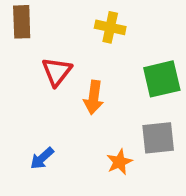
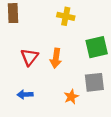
red triangle: (57, 72) -> (29, 57), moved
blue arrow: (42, 158) -> (25, 94), turned 40

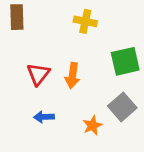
gray square: (94, 82) -> (122, 107), turned -35
blue arrow: (25, 94) -> (44, 117), moved

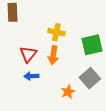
yellow cross: (85, 21) -> (56, 32), moved
blue arrow: (44, 117) -> (31, 76), moved

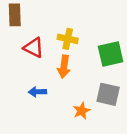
red triangle: (28, 54) -> (34, 48), moved, turned -42
gray square: (90, 78) -> (108, 94), turned -36

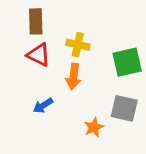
brown rectangle: (15, 15) -> (36, 21), moved
blue arrow: (37, 92) -> (43, 106), turned -30

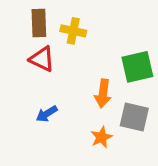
yellow cross: (78, 45) -> (73, 31), moved
orange arrow: (73, 77) -> (103, 93), moved

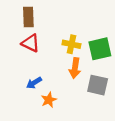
yellow cross: (73, 31) -> (71, 44), moved
orange star: (101, 137) -> (49, 100), moved

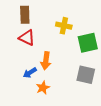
yellow cross: (71, 44) -> (64, 26), moved
orange arrow: (75, 68) -> (46, 61), moved

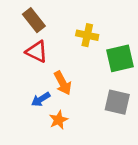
brown rectangle: (25, 15) -> (34, 20), turned -36
orange arrow: (46, 61) -> (63, 83), turned -36

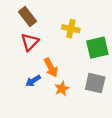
red triangle: (37, 52) -> (30, 42), turned 48
orange star: (59, 120) -> (62, 89), moved

